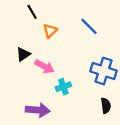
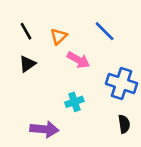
black line: (32, 12) -> (26, 31), moved
pink arrow: (44, 67) -> (78, 60), moved

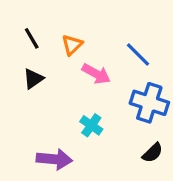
blue line: (105, 31) -> (138, 54), moved
cyan cross: (74, 102) -> (91, 125), turned -36
black semicircle: (124, 124) -> (153, 153), turned 54

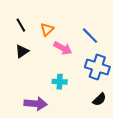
cyan cross: (91, 125) -> (60, 82), turned -32

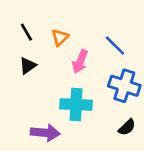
pink arrow: (63, 48) -> (80, 62), turned 84
cyan cross: (60, 82) -> (76, 105), size x1.6

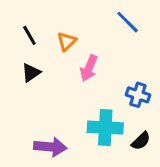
blue line: (115, 46) -> (128, 22), moved
blue cross: (124, 86) -> (138, 95), size x0.7
cyan cross: (76, 105) -> (105, 128), moved

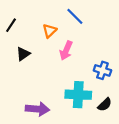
blue line: (128, 22) -> (75, 16), moved
black line: (29, 35) -> (11, 25), moved, turned 64

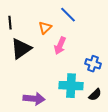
black line: (11, 25) -> (10, 23), turned -40
black triangle: (23, 54) -> (21, 49), size x1.6

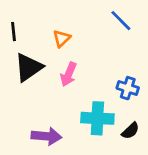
blue line: (68, 15) -> (121, 21), moved
pink arrow: (60, 46) -> (68, 74), moved

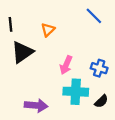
pink arrow: (68, 74) -> (66, 65), moved

